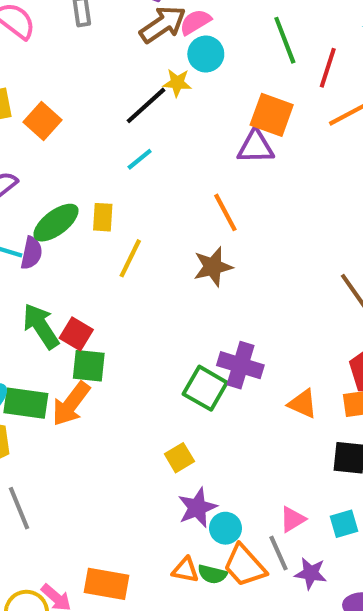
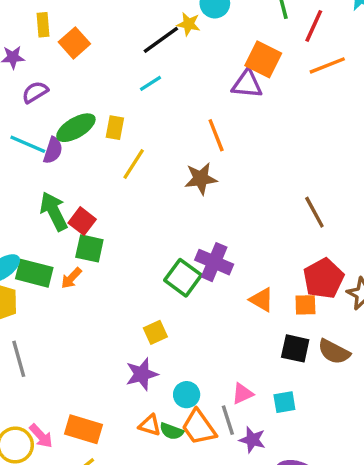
orange arrow: (71, 404) -> (71, 278), size x0.6
purple star: (197, 508) -> (142, 374), moved

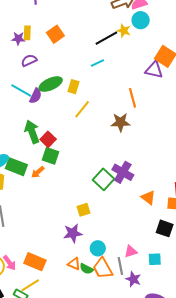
yellow rectangle: (43, 25) -> (27, 33), moved

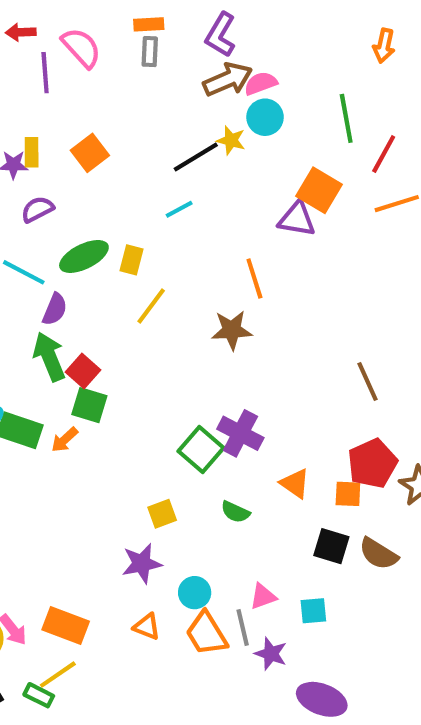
purple semicircle: (36, 96) -> (55, 309), moved
green semicircle: (86, 269) -> (235, 512), moved

